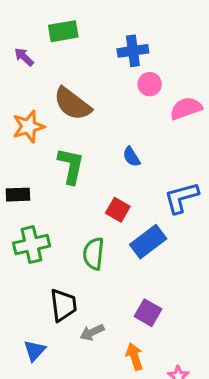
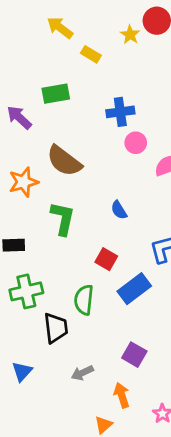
purple arrow: (24, 57) -> (19, 117), size x1.4
black trapezoid: (63, 305) -> (56, 328), moved
blue triangle: (35, 350) -> (22, 371), moved

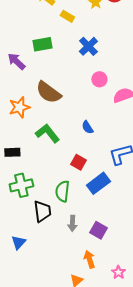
blue cross: (120, 112) -> (88, 46), moved, turned -36
green L-shape: (63, 218) -> (47, 133), turned -50
gray arrow: (82, 373) -> (72, 223), moved, turned -63

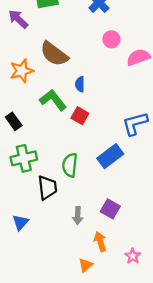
blue semicircle: (87, 127) -> (80, 84), moved, turned 32
black rectangle: (12, 152) -> (14, 121), turned 56
red square: (78, 162) -> (80, 116), moved
gray arrow: (72, 223) -> (78, 216), moved

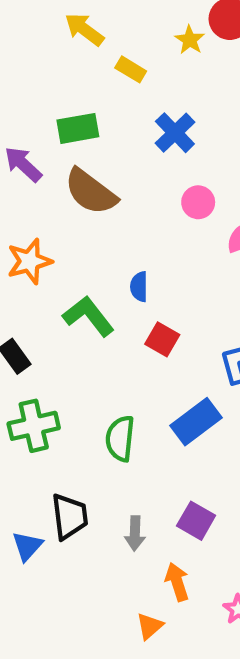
brown semicircle: (54, 54) -> (91, 192), moved
red square: (80, 116) -> (162, 339), moved
black trapezoid: (47, 188) -> (70, 516), moved

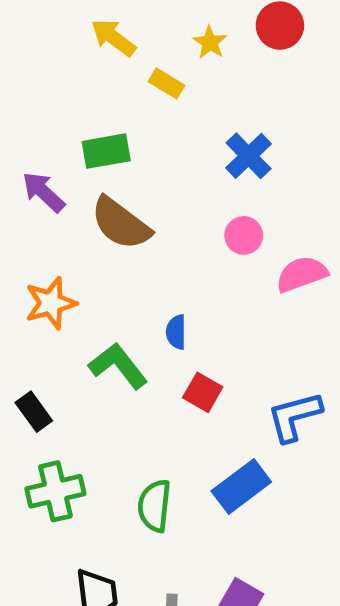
yellow star: (190, 40) -> (210, 42), moved
blue cross: (175, 133) -> (249, 156), moved

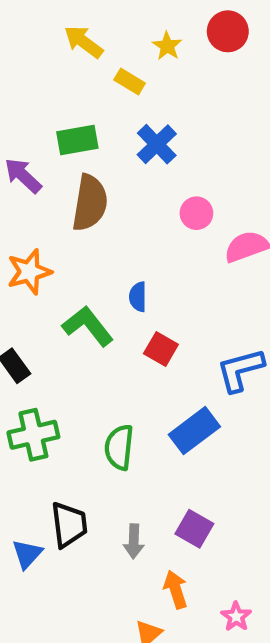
blue cross: (249, 156) -> (157, 144), moved
brown semicircle: (121, 223) -> (90, 203), turned -118

